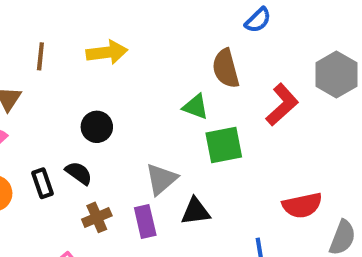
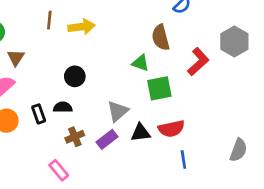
brown line: (40, 56) -> (49, 20), moved
black semicircle: (79, 173) -> (63, 107), turned -36
red semicircle: (302, 205) -> (171, 129), moved
purple rectangle: (145, 221) -> (107, 139), turned 65

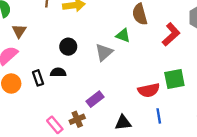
green square: (159, 88) -> (174, 79), moved
gray triangle: (118, 111) -> (104, 52), moved
black triangle: (141, 133) -> (123, 123), moved
brown cross: (75, 137) -> (77, 119), moved

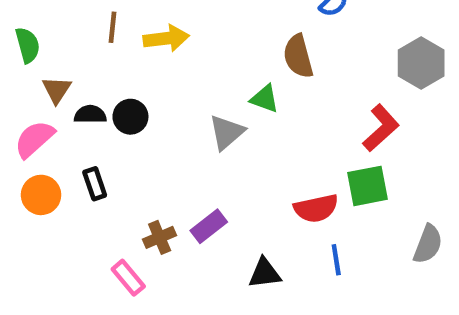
red L-shape: (171, 34) -> (381, 128), moved
black circle: (68, 47) -> (130, 117), moved
black semicircle: (58, 72) -> (90, 114), moved
brown cross: (77, 119) -> (160, 237), moved

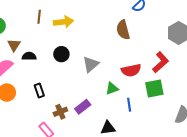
green triangle: (265, 99) -> (112, 88), moved, turned -40
black circle: (130, 117) -> (61, 54), moved
black rectangle: (95, 184) -> (39, 91), moved
red semicircle: (316, 208) -> (131, 70), moved
blue line: (336, 260) -> (129, 105), moved

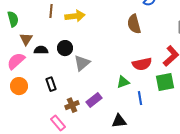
black circle: (61, 54) -> (65, 48), moved
gray triangle: (91, 64) -> (82, 63), moved

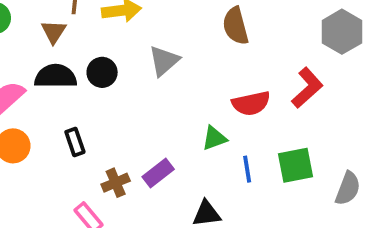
brown triangle: (26, 39) -> (54, 32), moved
black semicircle: (41, 50) -> (56, 76), size x1.5
gray triangle: (82, 63) -> (164, 61), moved
green square: (165, 82) -> (296, 165), moved

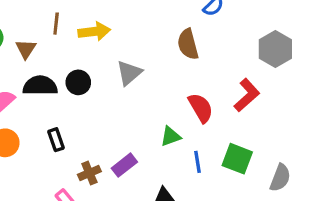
brown triangle: (54, 32) -> (26, 49), moved
red semicircle: (251, 103) -> (201, 108), turned -108
green square: (296, 165) -> (237, 159), turned 32

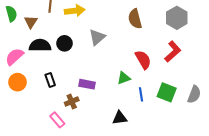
gray hexagon: (275, 49) -> (177, 18), moved
purple rectangle: (124, 165) -> (87, 84), moved, turned 49
gray semicircle: (280, 178) -> (194, 94), moved

